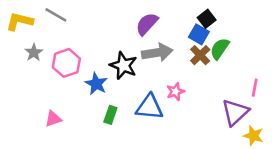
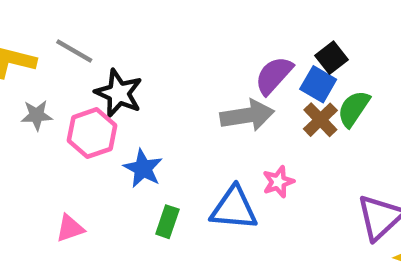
purple semicircle: (147, 24) -> (274, 75), moved
gray star: (34, 53) -> (37, 115), turned 30
black star: (123, 66) -> (119, 93), moved

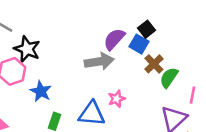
green semicircle: (354, 109) -> (169, 78), moved
brown cross: (320, 120) -> (154, 64), moved

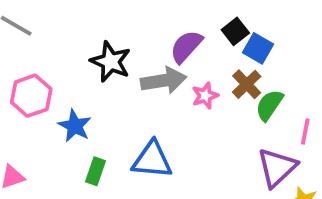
blue square: (139, 44) -> (258, 48), moved
black star: (27, 49) -> (111, 62), moved
pink star: (117, 99) -> (205, 96), moved

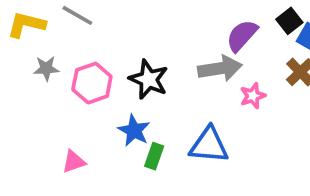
black star: (111, 62) -> (149, 79), moved
pink star: (205, 96) -> (253, 96), moved
blue star: (75, 126) -> (134, 131), moved

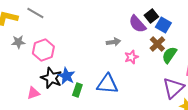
purple semicircle: (242, 36) -> (137, 24), moved, turned -84
gray arrow: (220, 68) -> (113, 42), size x0.6
black star: (149, 79) -> (51, 78), moved

